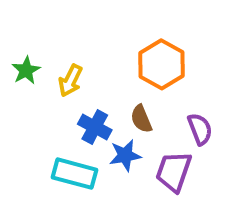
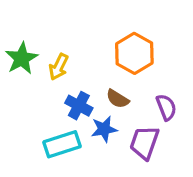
green star: (26, 70) -> (22, 58), size x1.4
brown semicircle: (141, 119) -> (118, 99), turned -35
cyan rectangle: (75, 174) -> (62, 144), turned -33

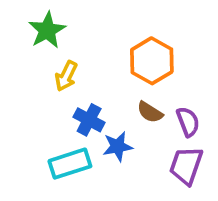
green star: (22, 58) -> (47, 30), moved
brown semicircle: (118, 99) -> (150, 112), moved
purple trapezoid: (144, 143) -> (186, 165), moved

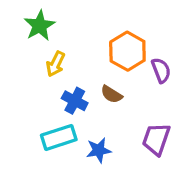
brown semicircle: (150, 112) -> (111, 94), moved
purple semicircle: (188, 122) -> (161, 70), moved
blue star: (118, 146) -> (99, 150), moved

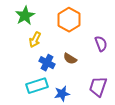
orange hexagon: (127, 51) -> (69, 20), moved

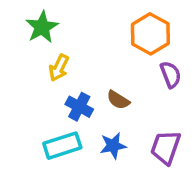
orange hexagon: (69, 20) -> (150, 34), moved
blue star: (62, 94) -> (113, 146), moved

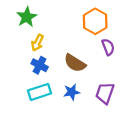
brown semicircle: (118, 100) -> (75, 63), size x1.5
blue cross: (79, 107) -> (40, 65), moved

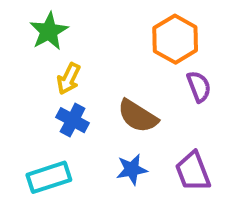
cyan rectangle: (40, 92) -> (49, 177), moved
purple trapezoid: (105, 93) -> (193, 171), turned -40

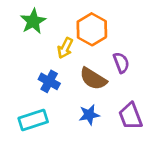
orange hexagon: (175, 39) -> (92, 29), moved
yellow arrow: (69, 79) -> (65, 48), moved
purple semicircle: (199, 87) -> (121, 63), moved

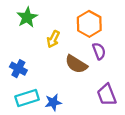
orange hexagon: (92, 29) -> (89, 24), moved
blue cross: (49, 81) -> (18, 69), moved
blue star: (89, 115) -> (53, 102), moved

